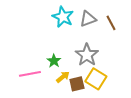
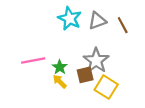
pink line: (30, 74) -> (33, 60), moved
yellow arrow: (63, 77) -> (60, 81), moved, turned -96
brown square: (77, 84) -> (85, 75), moved

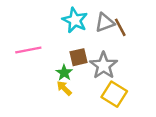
brown line: (123, 25) -> (120, 27), moved
pink line: (33, 60) -> (28, 50), moved
brown square: (85, 75) -> (78, 57), moved

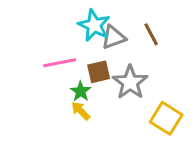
gray triangle: (105, 23) -> (114, 37), moved
pink line: (28, 50) -> (60, 63), moved
yellow square: (114, 94) -> (166, 118), moved

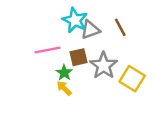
yellow square: (166, 118) -> (132, 79), moved

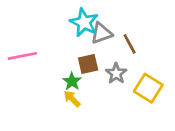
brown line: (120, 27) -> (130, 44), moved
pink line: (47, 50) -> (22, 56), moved
gray star: (104, 66) -> (116, 73), size x0.7

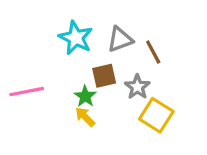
cyan star: (84, 22) -> (76, 38), moved
pink line: (22, 56) -> (27, 92), moved
yellow square: (148, 88) -> (156, 115), moved

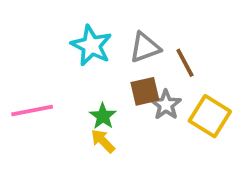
brown square: (104, 76) -> (145, 91), moved
yellow square: (156, 115) -> (210, 116), moved

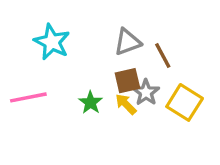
cyan star: (91, 46) -> (52, 42), moved
yellow arrow: (103, 141) -> (126, 104), moved

